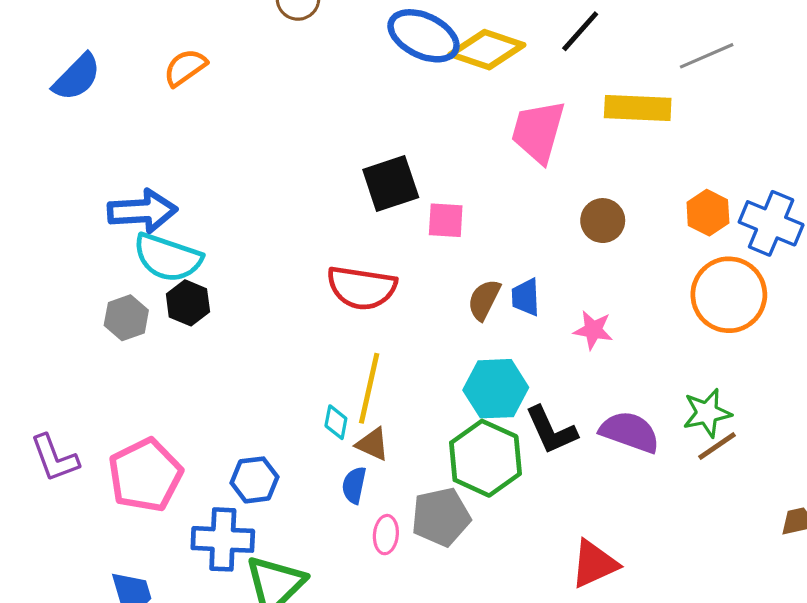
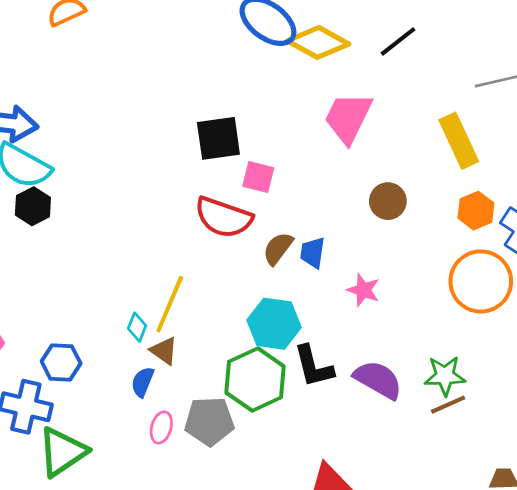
yellow rectangle: (638, 108) -> (459, 141), moved, turned 52
red semicircle: (362, 288) -> (224, 217), moved

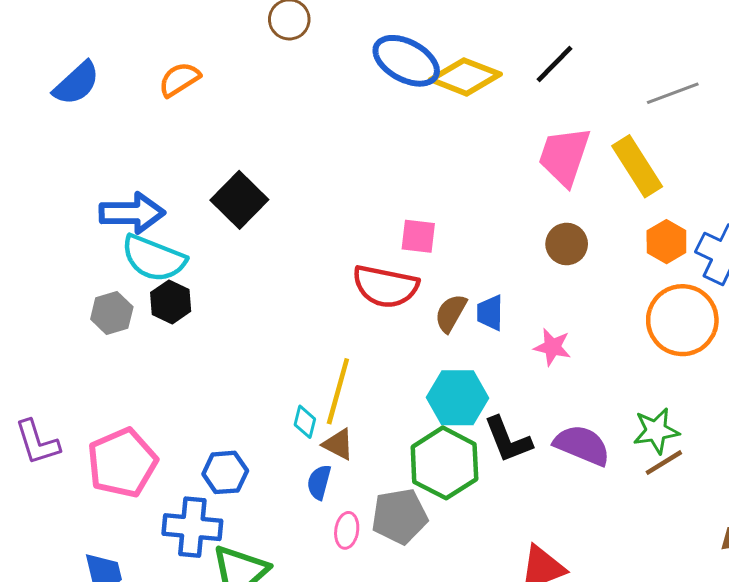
pink trapezoid: (348, 118) -> (564, 156), moved
black square: (218, 138) -> (239, 200), moved, turned -30

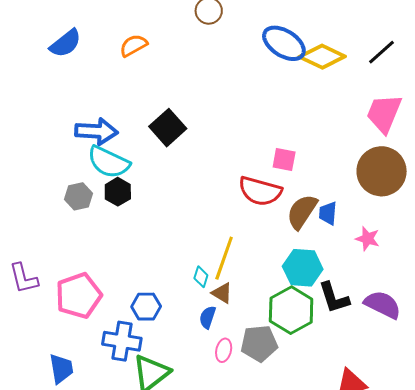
brown circle: (567, 244) -> (382, 171), size x1.8
brown semicircle: (451, 313) -> (302, 212), size x1.4

